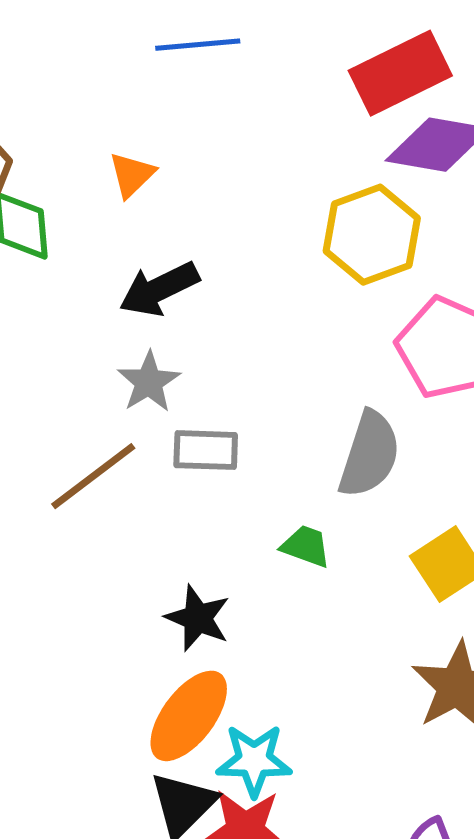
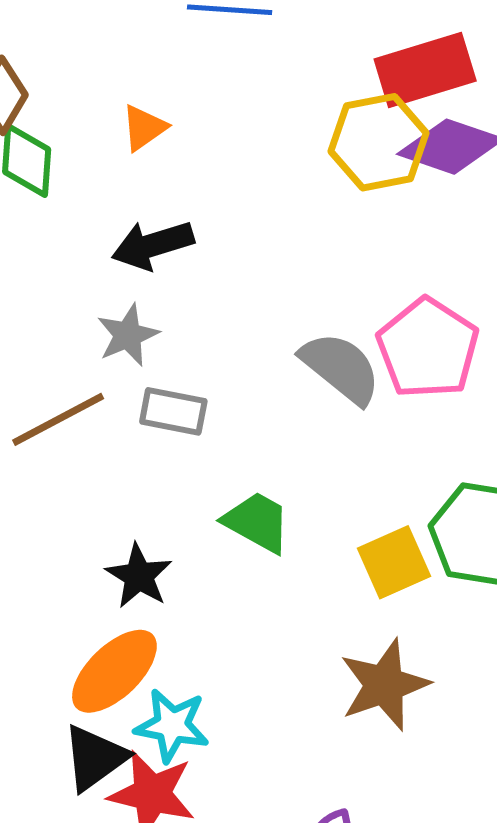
yellow hexagon: (372, 235) -> (379, 142), moved
gray semicircle: (369, 454) -> (341, 368), moved, turned -78
green trapezoid: (306, 546) -> (257, 522), size x1.4

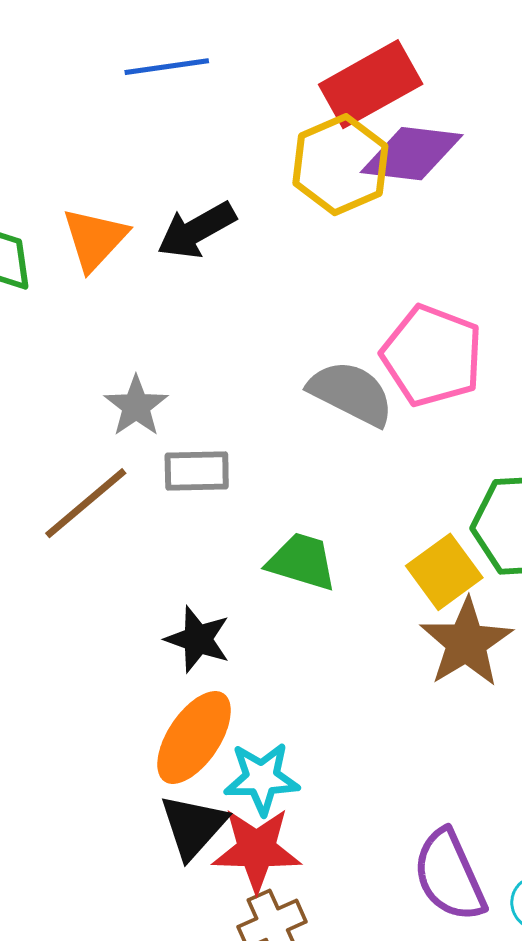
orange triangle: (144, 128) -> (95, 239), moved, size x1.4
black arrow: (153, 245) -> (196, 230), moved
brown star: (384, 685) -> (466, 643), moved

